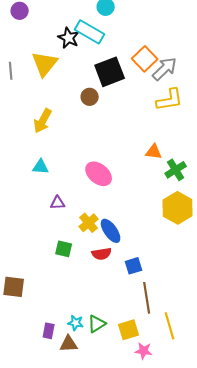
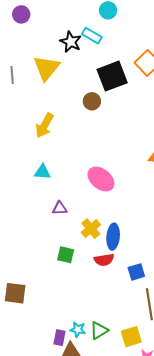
cyan rectangle: (90, 32) -> (92, 36), size x0.7
blue ellipse: (111, 231) -> (113, 237), turned 40
purple rectangle: (49, 331) -> (60, 338), moved

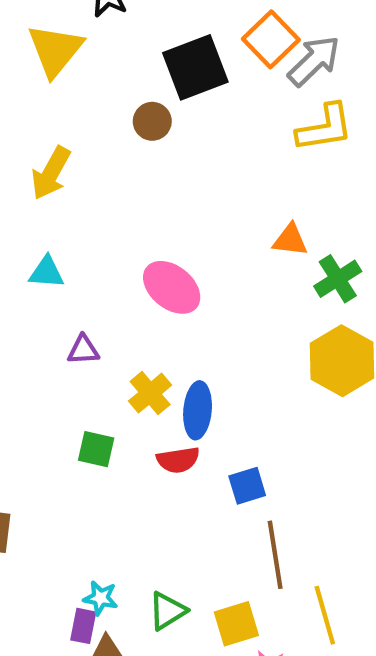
cyan star: (78, 330) -> (100, 598), moved

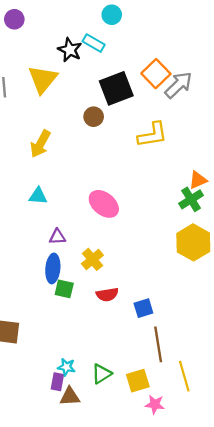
yellow L-shape: (325, 128) -> (153, 135), moved
orange triangle: (290, 240) -> (198, 180), moved, turned -30
blue ellipse: (198, 410) -> (53, 268), moved

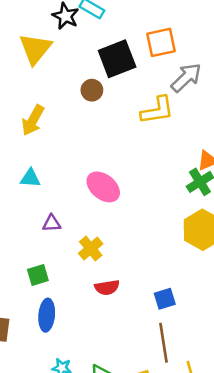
orange square: (156, 74) -> (161, 42), turned 32
gray arrow: (179, 85) -> (186, 78), moved
blue ellipse: (53, 268) -> (47, 315), moved
green square: (64, 289) -> (38, 275), moved, turned -30
blue square: (143, 308) -> (165, 299), moved

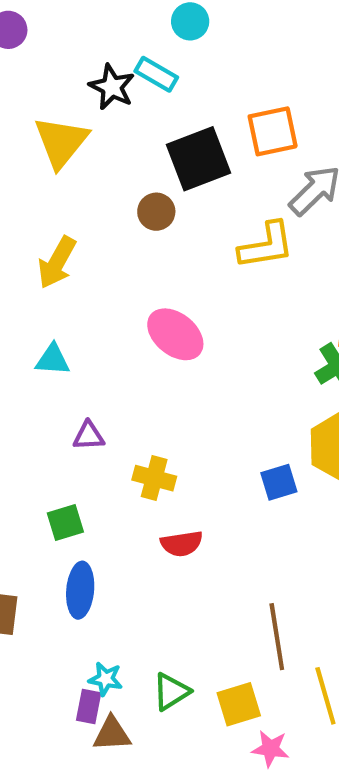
pink ellipse: (103, 187) -> (175, 334), moved
yellow cross: (91, 249) -> (154, 478), turned -35
blue square: (165, 299) -> (279, 482), moved

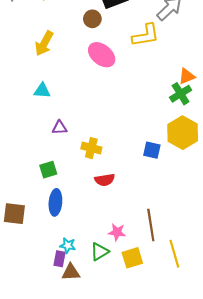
pink ellipse: (175, 334) -> (102, 55), moved
blue square: (279, 482) -> (152, 150), turned 30
pink star: (270, 749) -> (117, 232), moved

